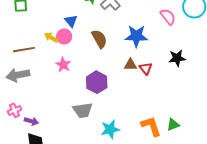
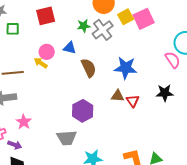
pink semicircle: (168, 17) -> (173, 60), moved
blue triangle: (71, 21) -> (70, 48), moved, turned -40
pink circle: (64, 36) -> (47, 52), moved
pink star: (63, 65) -> (24, 122), moved

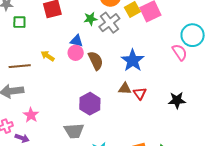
pink circle: (47, 52) -> (76, 53), moved
blue star: (126, 68) -> (133, 60), turned 30
black star: (165, 93) -> (177, 100), moved

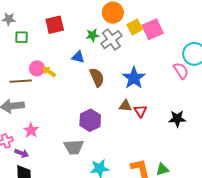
pink circle: (76, 53) -> (37, 68), moved

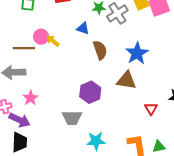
brown triangle: (125, 106) -> (126, 80), size x1.5
red triangle: (140, 111) -> (151, 109), moved
purple arrow: (22, 153) -> (20, 120), size x1.5

